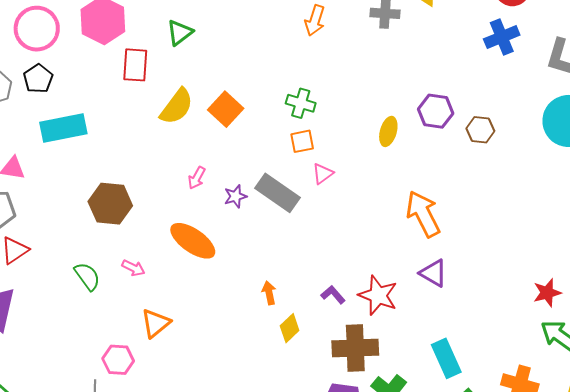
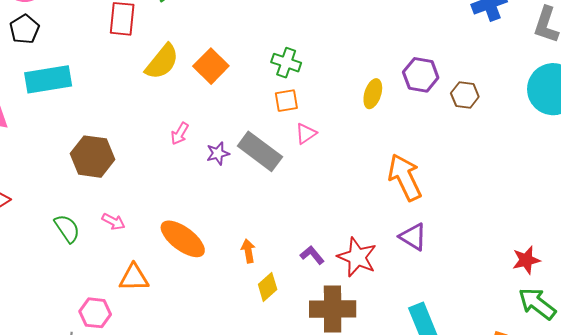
orange ellipse: (193, 241) -> (183, 239), moved
orange triangle: (156, 323) -> (134, 278), turned 36

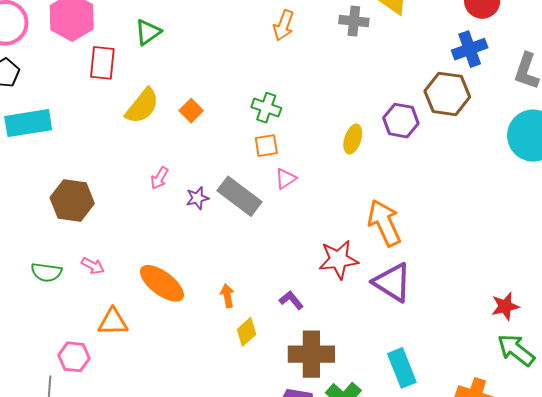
orange square: (211, 66) -> (191, 111), size x0.7
brown hexagon: (465, 95) -> (447, 94), moved, size x1.6
green semicircle: (67, 228) -> (46, 272), turned 132
purple triangle: (413, 237) -> (392, 282), size x1.4
red star: (357, 257) -> (338, 260), moved, turned -30

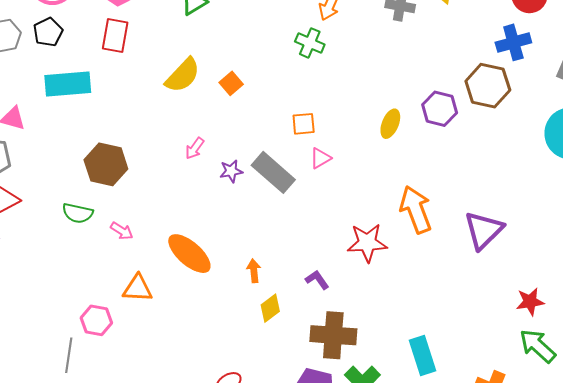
red rectangle: (102, 63) -> (115, 36), moved
green cross: (266, 108) -> (310, 43), moved
green semicircle: (46, 272) -> (78, 213), moved
purple triangle: (392, 282) -> (484, 230), moved, turned 39

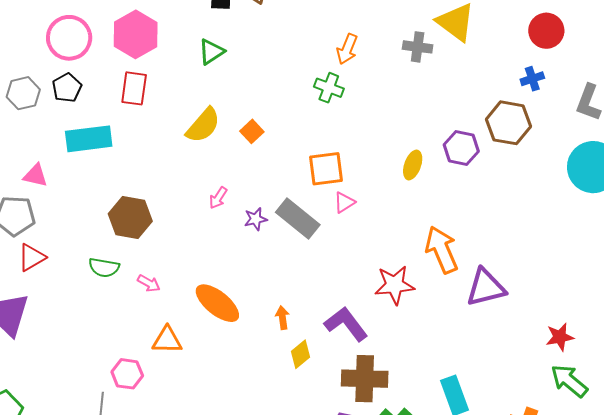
blue cross: (513, 42) -> (532, 79), size x0.7
orange square: (304, 124) -> (326, 169), size x1.5
purple triangle: (484, 230) -> (486, 288), moved, turned 33
purple L-shape: (317, 280) -> (346, 324), size x1.8

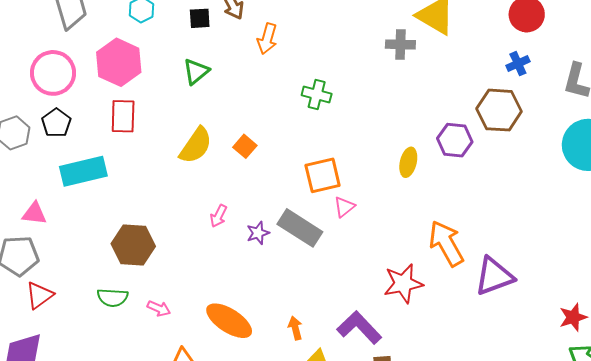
orange arrow: (347, 49) -> (267, 39), moved

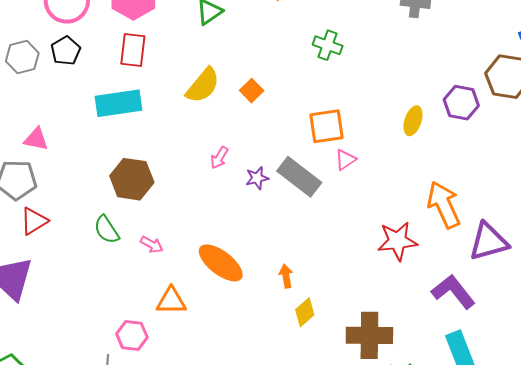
cyan rectangle: (83, 171) -> (119, 103), moved
green semicircle: (113, 298) -> (107, 230), turned 48
purple L-shape: (359, 328) -> (453, 292), moved

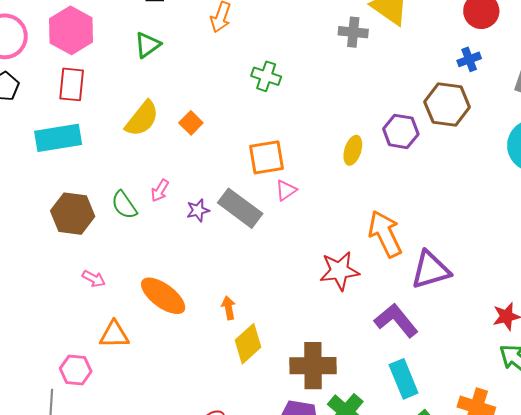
green semicircle: (107, 230) -> (124, 205), moved
yellow diamond: (305, 312) -> (248, 344), size x1.4

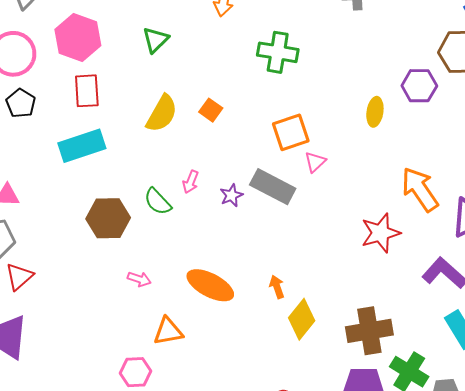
green cross: (266, 76) -> (278, 52), size x1.4

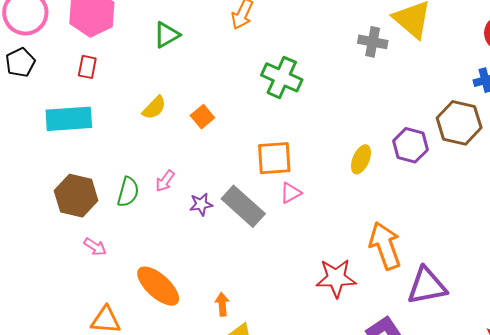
red rectangle: (87, 91) -> (87, 67), size x0.7
yellow semicircle: (162, 114) -> (154, 108), size x0.7
green semicircle: (158, 202) -> (128, 192), turned -136
pink arrow: (139, 279) -> (95, 247), moved

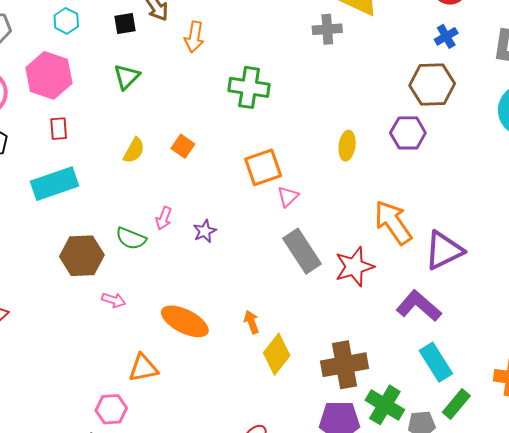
purple hexagon: (410, 145) -> (408, 133), moved
green semicircle: (128, 192) -> (131, 238), turned 112
gray rectangle: (243, 206) -> (302, 251), moved, turned 30

